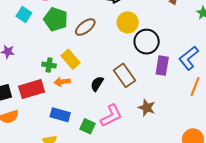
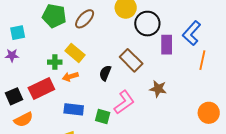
cyan square: (24, 14) -> (18, 33), moved, turned -35

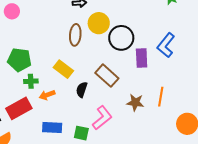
green pentagon: (54, 16) -> (19, 60), moved
brown ellipse: (85, 19) -> (75, 35), moved, turned -35
yellow rectangle: (75, 53) -> (63, 69), moved
orange line: (202, 60) -> (161, 97), moved

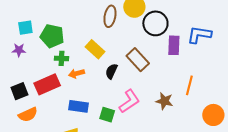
blue L-shape: (166, 45) -> (199, 35), turned 55
brown star: (135, 103) -> (164, 101), moved

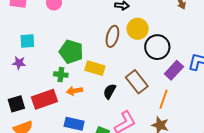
green pentagon: (52, 36) -> (71, 52), moved
purple rectangle: (174, 45) -> (174, 70), turned 36
yellow rectangle: (95, 49) -> (95, 68), turned -30
orange line: (189, 85) -> (163, 99), moved

